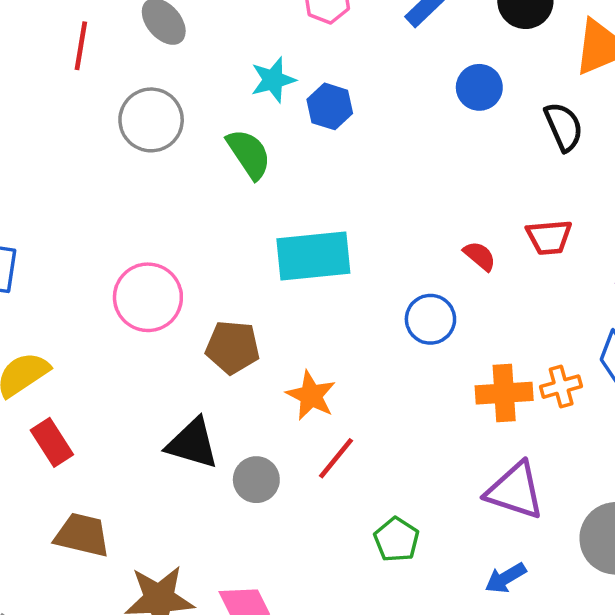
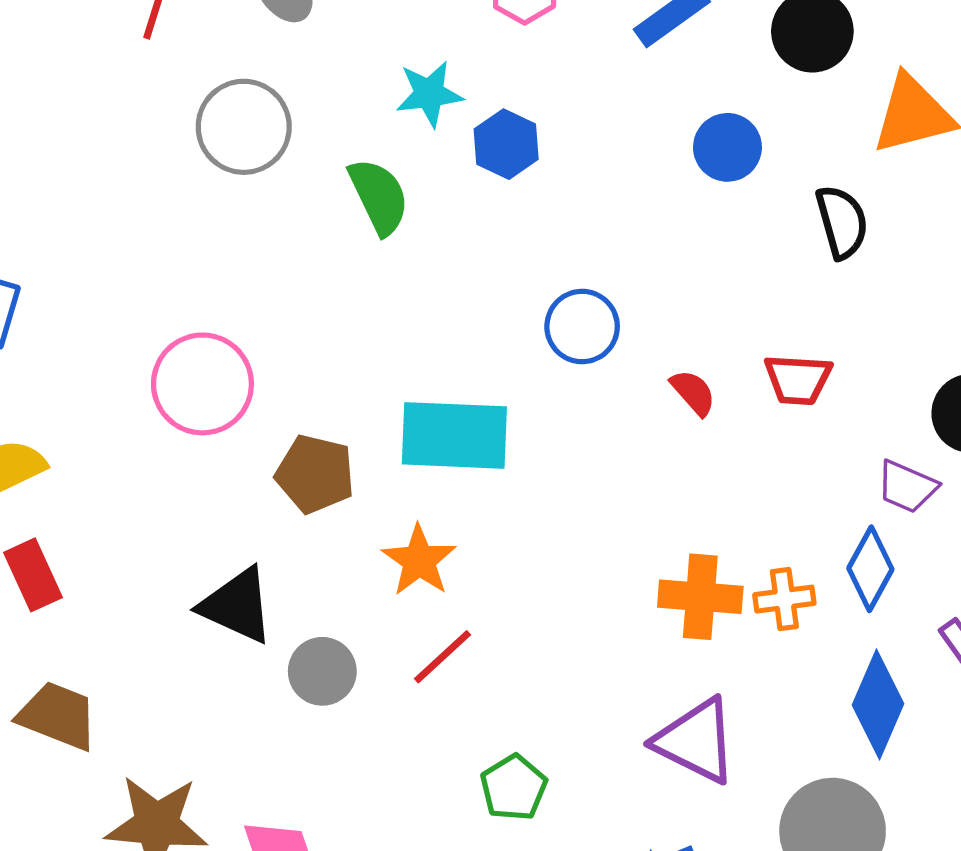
cyan rectangle: (313, 256) -> (454, 435), moved
blue circle: (430, 319) -> (582, 327), moved

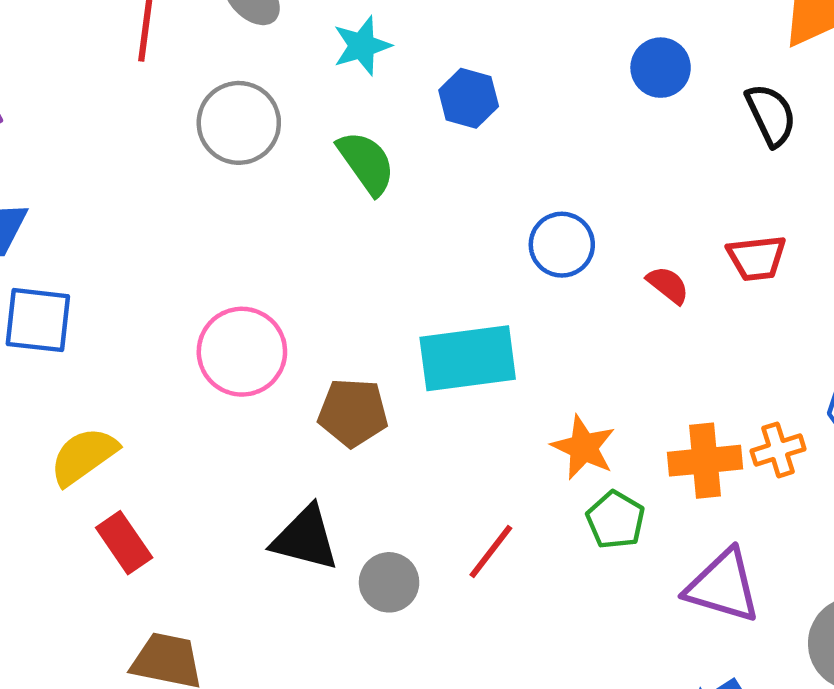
cyan star: (429, 94) -> (362, 46), moved
orange star: (419, 560) -> (584, 447), moved
green pentagon: (514, 788) -> (616, 520), moved

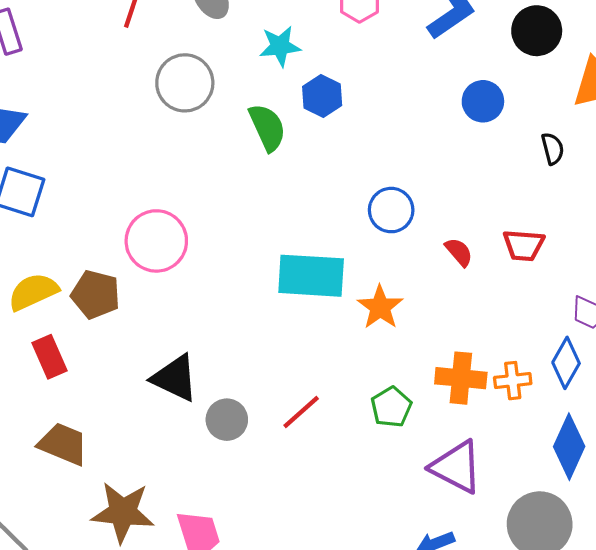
blue hexagon: (469, 98) -> (322, 96), moved
black semicircle: (771, 115) -> (553, 149), size x0.7
brown pentagon: (353, 413) -> (96, 294), moved
orange star: (584, 447) -> (380, 307), moved

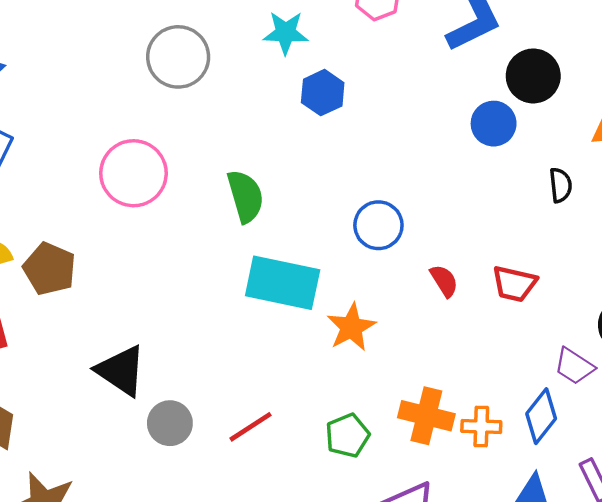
black circle: (537, 31) -> (533, 76), moved
green semicircle: (267, 127) -> (245, 196), moved
pink circle: (156, 241) -> (133, 173), moved

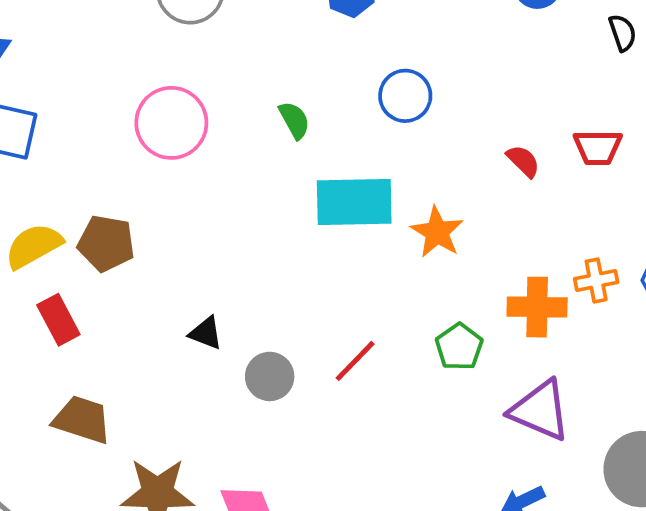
green semicircle: (245, 196) -> (294, 120), size x0.7
blue circle: (378, 225) -> (405, 96), moved
black triangle: (121, 371) -> (206, 333), size x0.6
orange cross: (481, 426) -> (596, 281), moved

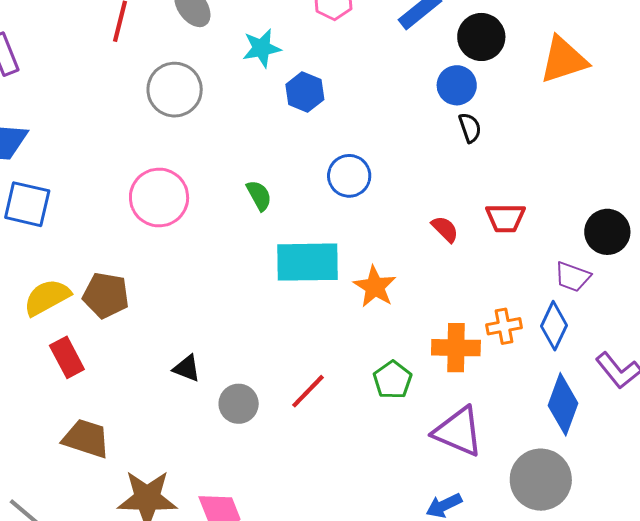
black semicircle: (623, 33) -> (470, 128), moved

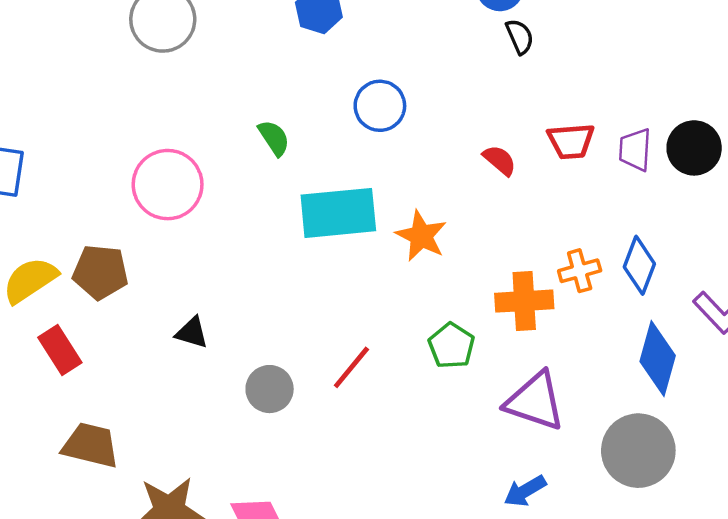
pink circle: (159, 198) -> (168, 185), moved
purple trapezoid: (573, 277) -> (635, 150), moved, turned 78
black triangle: (187, 368) -> (192, 333), moved

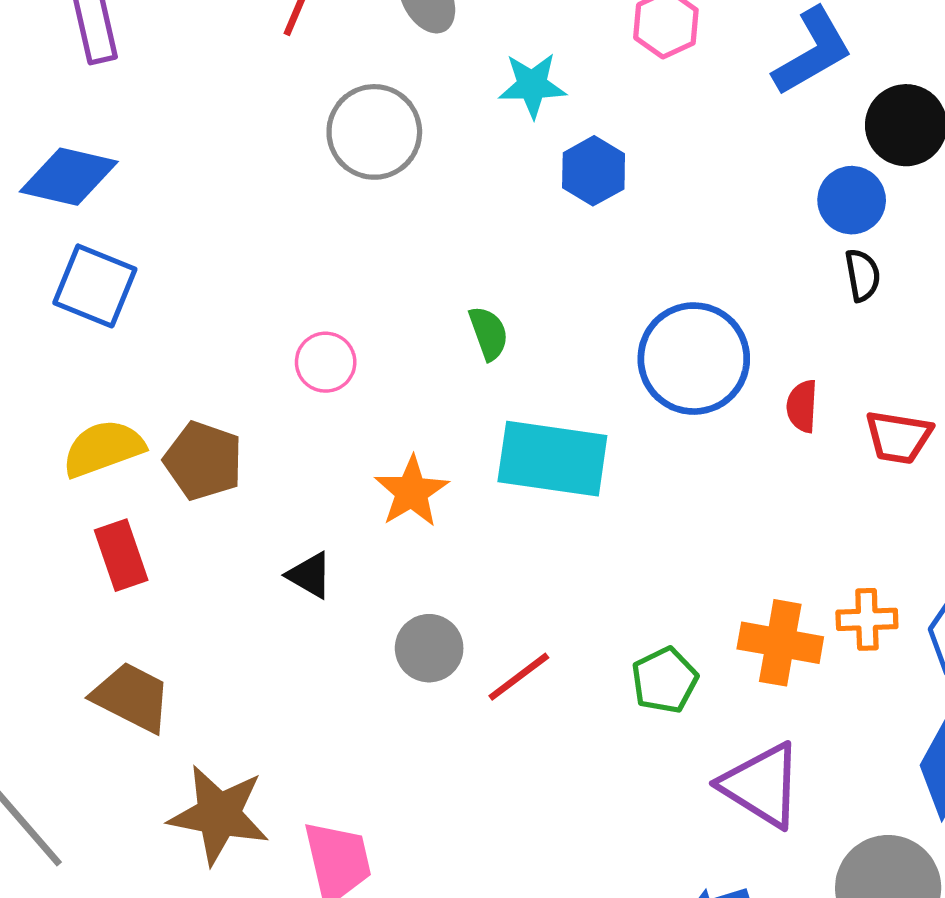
blue circle: (380, 106) -> (694, 359), moved, size x1.5
red semicircle: (500, 160) -> (802, 406), moved, turned -141
pink circle: (168, 185) -> (326, 362), size x0.6
orange star: (421, 236) -> (411, 492), moved
gray circle: (270, 389) -> (429, 648), moved

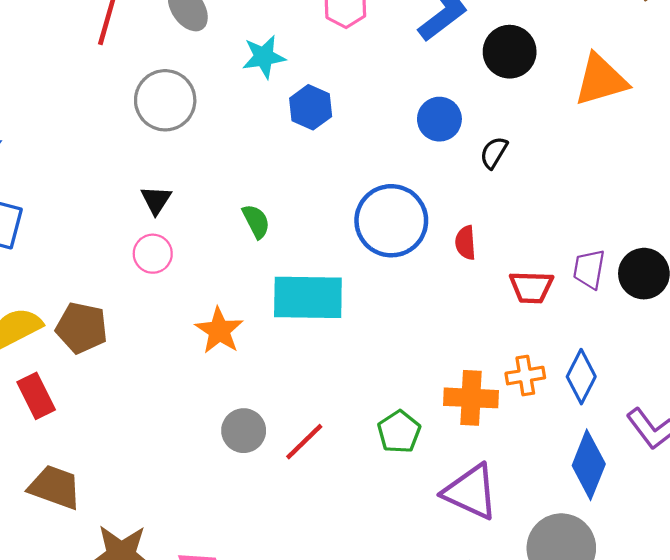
blue circle: (852, 200) -> (439, 119), moved
black semicircle: (863, 275) -> (494, 153), turned -132
red trapezoid: (898, 437) -> (531, 287), moved
black triangle: (310, 575) -> (156, 200), moved, turned 40

